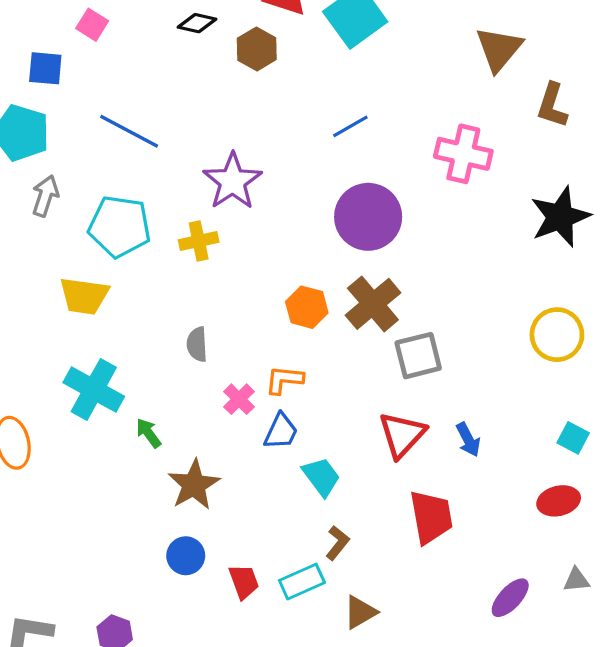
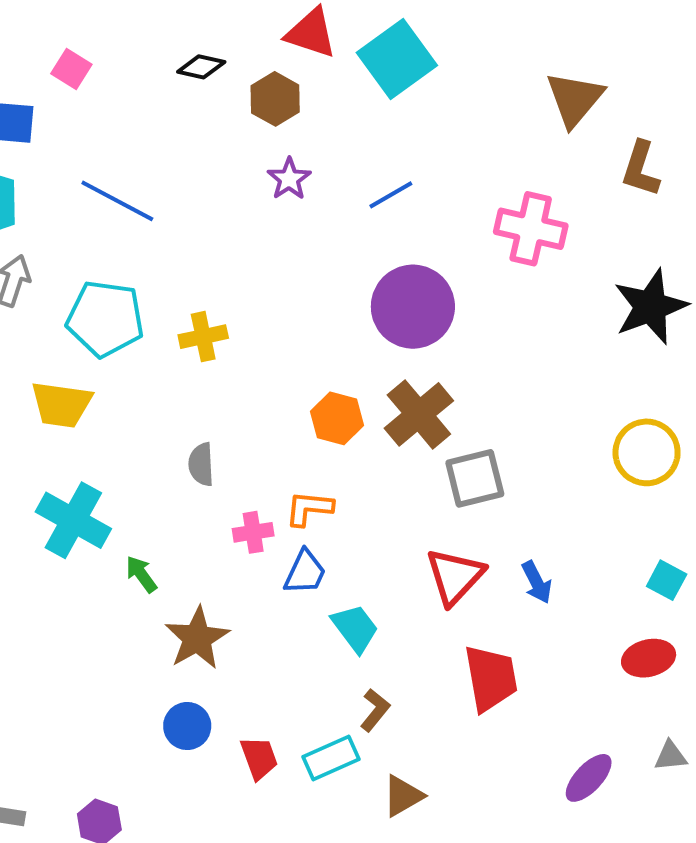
purple star: (233, 181) -> (289, 179), moved, size x0.6
pink cross: (239, 399) -> (253, 532), turned 36

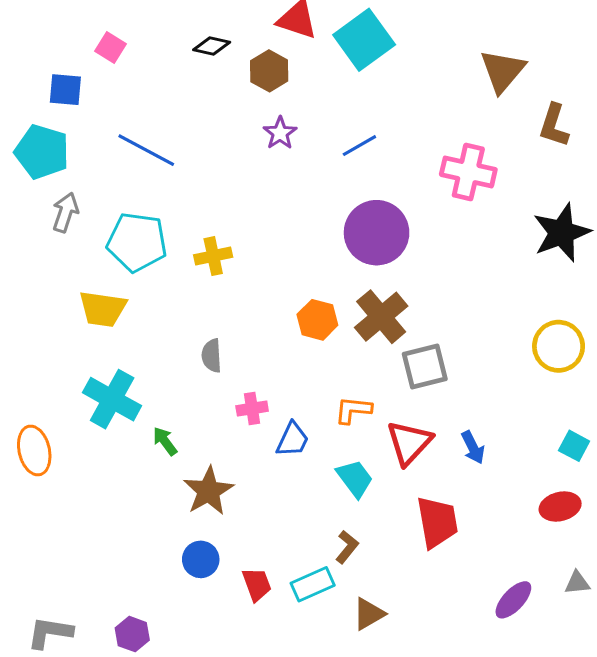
orange L-shape: (309, 508) -> (353, 410), moved
cyan trapezoid: (355, 628) -> (355, 478), moved

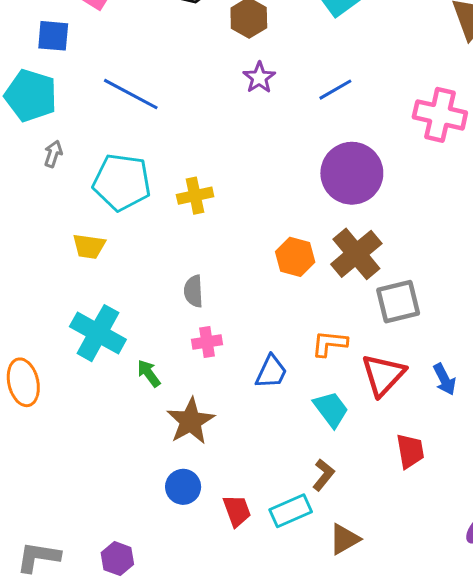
gray arrow: (65, 212) -> (53, 154), size x0.7
yellow trapezoid: (103, 309) -> (89, 246), size x0.7
pink cross: (252, 408) -> (207, 342), moved
red trapezoid: (437, 522) -> (410, 451), size x0.7

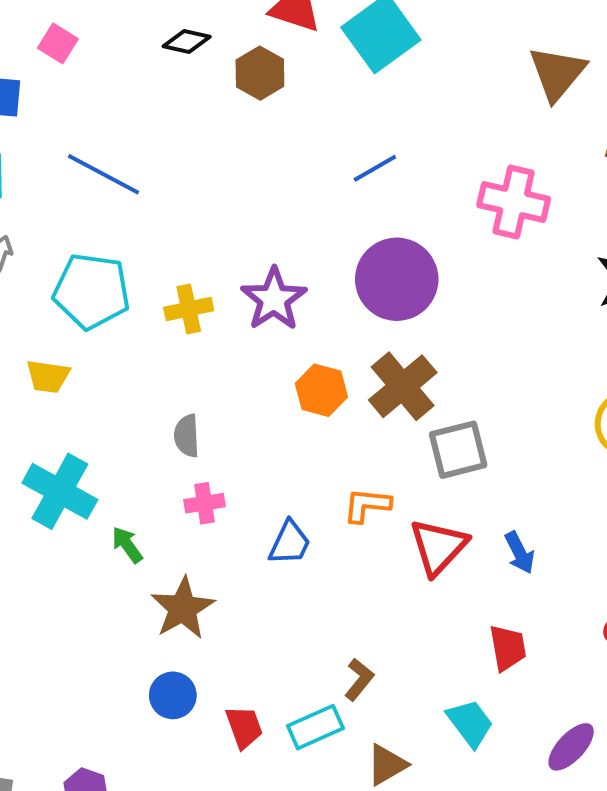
purple star: (259, 78) -> (274, 299), moved, size x1.5
cyan trapezoid: (331, 409) -> (470, 723), moved
red trapezoid: (410, 451) -> (508, 648), moved

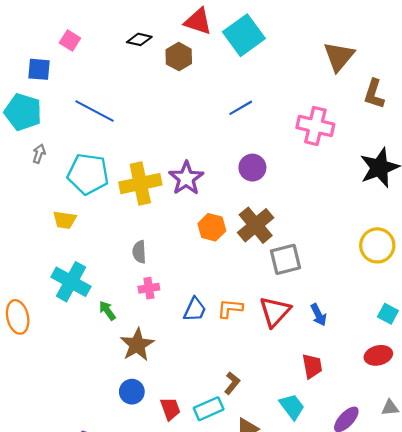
purple circle: (397, 279) -> (252, 168), size x0.6
yellow cross: (189, 309) -> (140, 184), size x1.6
orange L-shape: (367, 505) -> (230, 308), moved

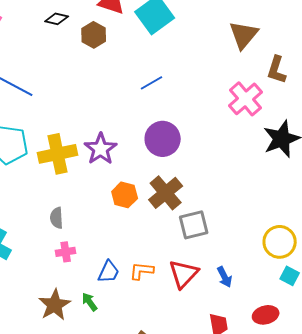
pink cross: (315, 126) -> (246, 99), moved, turned 36
purple circle: (252, 168) -> (163, 139), size x1.4
yellow circle: (377, 245) -> (280, 242), moved
green arrow: (107, 311) -> (90, 302), moved
red ellipse: (378, 355) -> (266, 315), moved

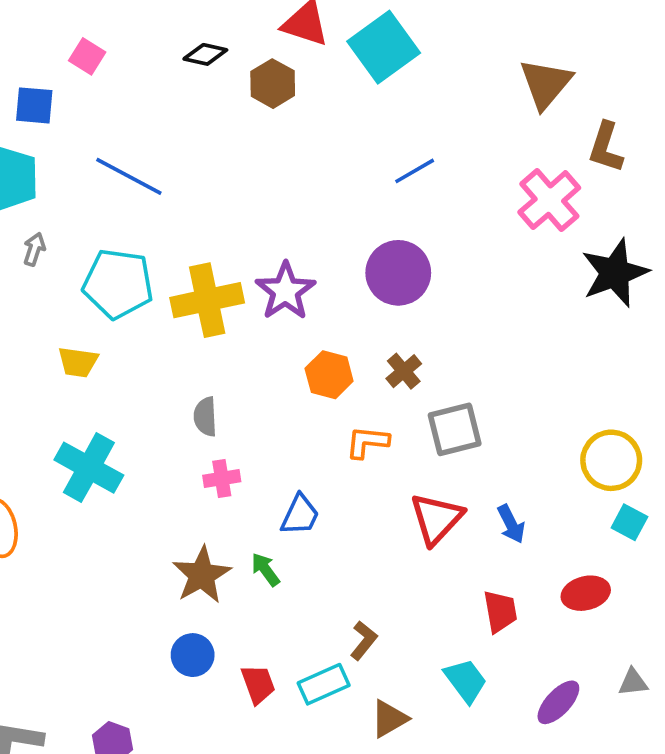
blue line: (152, 83) -> (415, 171), moved
brown cross: (166, 193) -> (404, 371), size x0.6
orange L-shape: (142, 271) -> (367, 442), moved

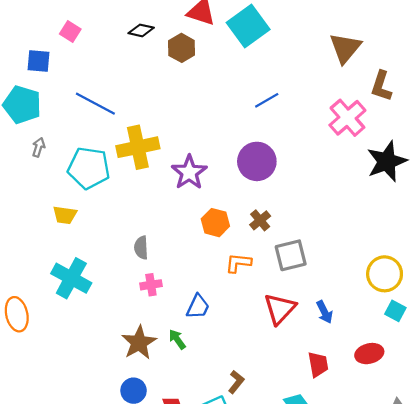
yellow cross: (207, 300) -> (138, 147), moved

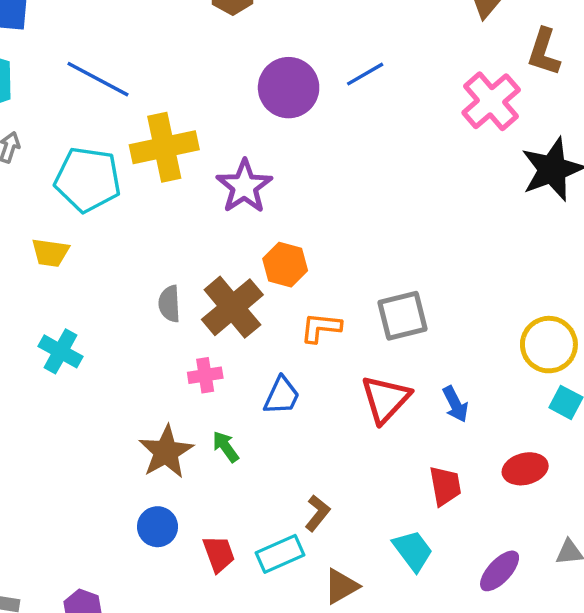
purple circle: (257, 161) -> (289, 88), moved
brown cross: (260, 220) -> (232, 307), moved, size x1.8
cyan cross: (71, 278) -> (61, 351), size x0.7
pink cross: (151, 285) -> (205, 375), moved
blue trapezoid: (198, 307) -> (282, 396), moved

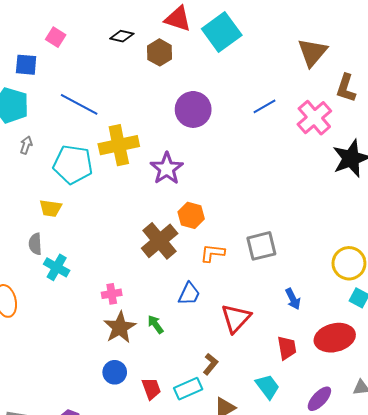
blue line: (365, 74) -> (264, 106), moved
gray semicircle: (169, 304) -> (35, 244), moved
pink cross: (205, 375) -> (112, 294), moved
red triangle: (386, 399) -> (236, 318), moved
red ellipse: (525, 469) -> (335, 338), size x1.5

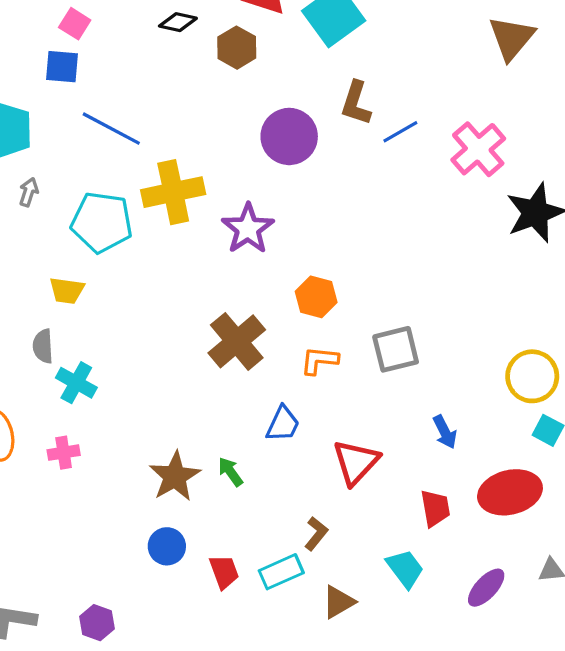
brown triangle: (312, 52) -> (512, 38), moved
blue square: (26, 65) -> (62, 67), moved
brown L-shape: (346, 88) -> (356, 103), moved
orange hexagon: (191, 215) -> (316, 297), moved
pink cross: (112, 294) -> (64, 453), moved

